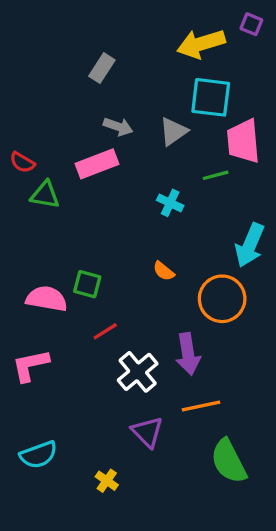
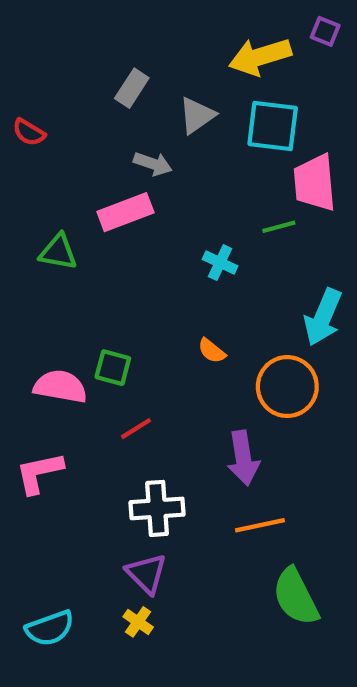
gray triangle: (173, 131) -> (197, 115), moved
red semicircle: (22, 162) -> (29, 132), moved
white cross: (138, 372) -> (157, 508), moved, turned 36
purple triangle: (147, 432) -> (146, 574), moved
cyan semicircle: (39, 455) -> (50, 628), moved

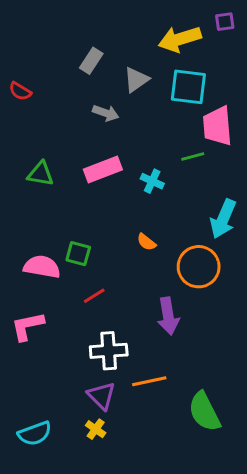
purple square: (325, 31) -> (225, 22), turned -30
pink rectangle: (125, 212) -> (103, 170), moved
orange line: (260, 525) -> (149, 381), moved

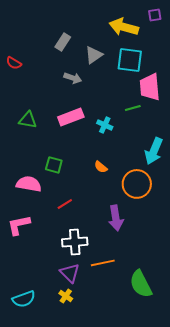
yellow arrow: (180, 39) -> (124, 27), turned 32
green square: (78, 254) -> (54, 165), moved

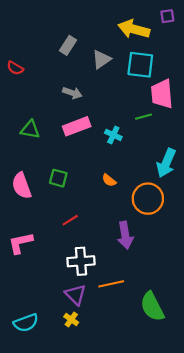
gray arrow: (73, 78) -> (72, 93), moved
pink semicircle: (29, 184) -> (22, 186), moved, turned -120

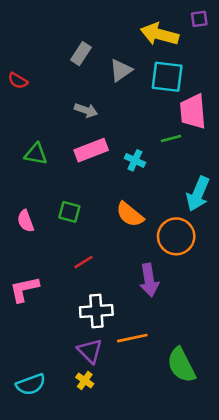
orange semicircle: (109, 180) -> (130, 214), size x1.6
pink semicircle: (22, 186) -> (26, 221), size x0.7

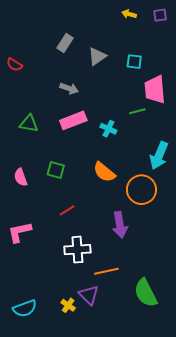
yellow arrow: (159, 34) -> (129, 14), moved, size x0.5
cyan square: (167, 77) -> (134, 62), size x0.6
purple triangle: (90, 351) -> (89, 295), moved

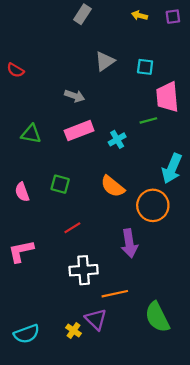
gray rectangle: (65, 43) -> (82, 14), moved
cyan cross: (108, 129) -> (117, 139), turned 35

